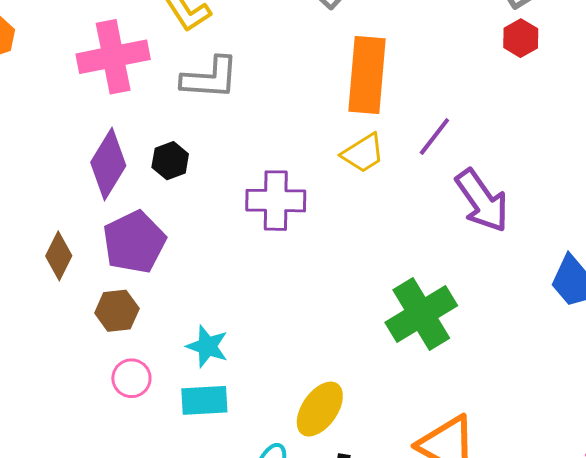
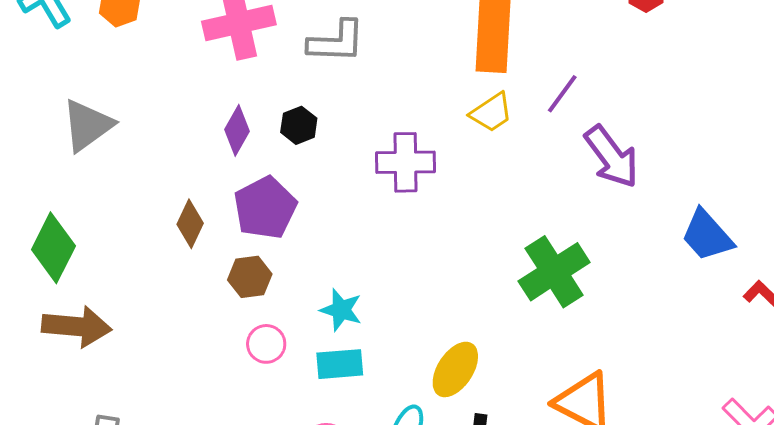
purple diamond: (108, 164) -> (237, 130), size x0.7

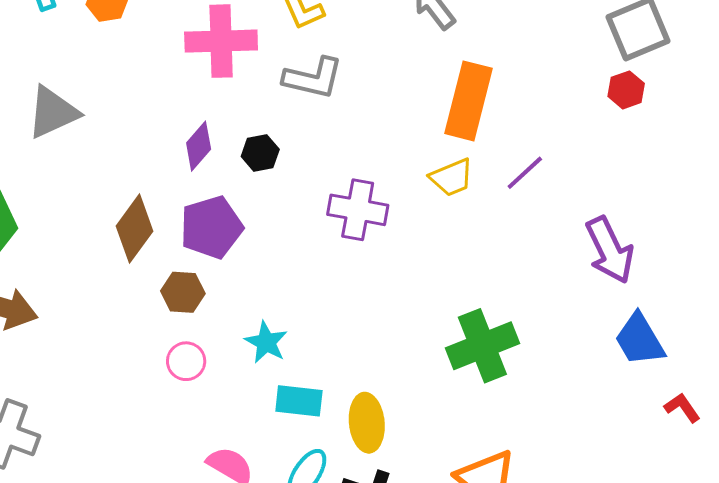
purple arrow: (612, 157) -> (610, 250), moved
brown diamond: (190, 224) -> (135, 229), size x1.4
cyan rectangle: (340, 364) -> (299, 401), moved
yellow ellipse: (455, 369) -> (367, 423), turned -50

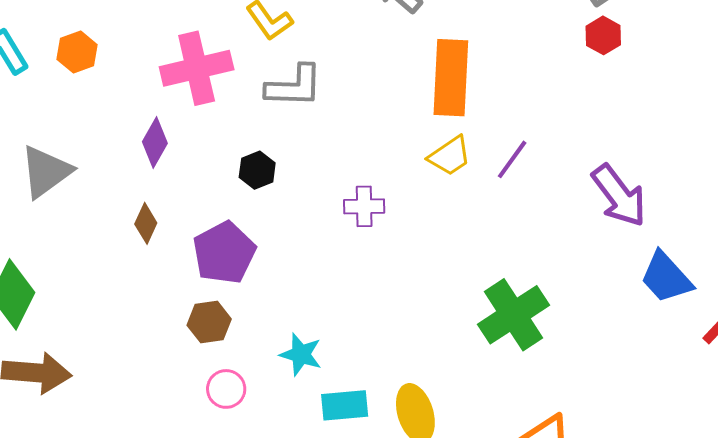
purple diamond: (199, 146) -> (155, 143), moved
purple line: (525, 173) -> (512, 159), moved
purple cross: (358, 210) -> (364, 206), size x0.7
brown diamond: (135, 229) -> (146, 223), moved, size x0.6

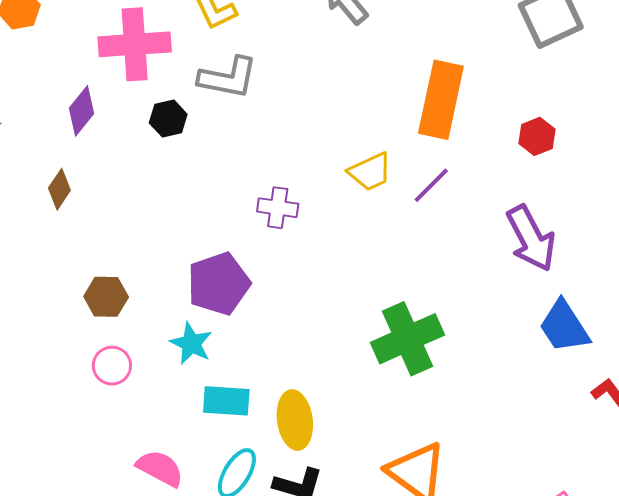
red hexagon: (603, 35) -> (537, 136), moved
orange rectangle: (451, 78) -> (441, 100), moved
black hexagon: (257, 170) -> (168, 119), moved
purple pentagon: (224, 253) -> (219, 284), moved

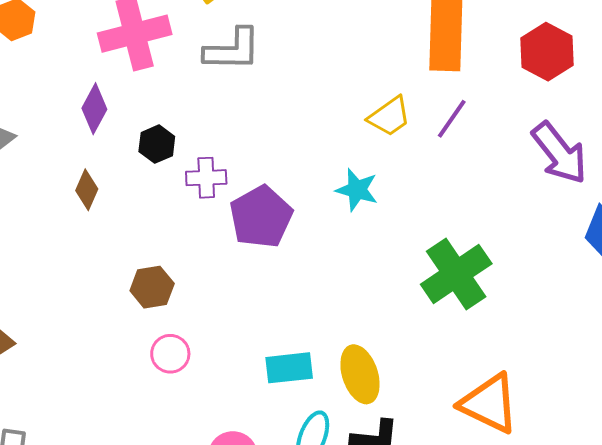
black hexagon: (168, 119) -> (157, 144), moved
red hexagon: (537, 136) -> (547, 52), size x1.5
purple cross: (278, 208) -> (206, 178), moved
purple pentagon: (219, 284) -> (261, 217), moved
cyan star: (191, 344) -> (357, 190), moved

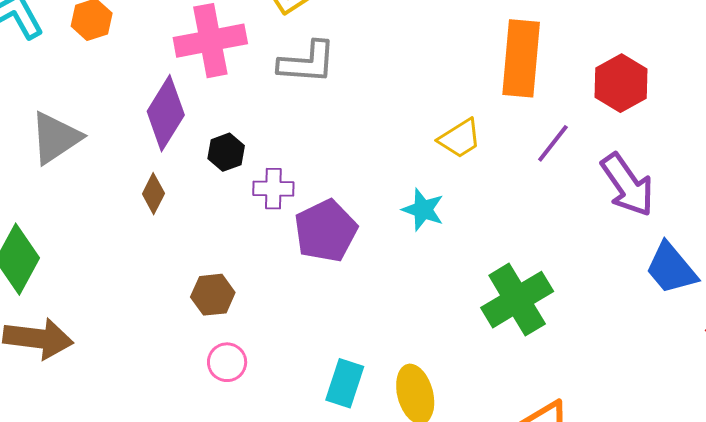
purple diamond: (94, 109) -> (166, 113), size x1.5
purple line: (452, 119) -> (553, 143), moved
cyan rectangle: (289, 368) -> (345, 383), turned -69

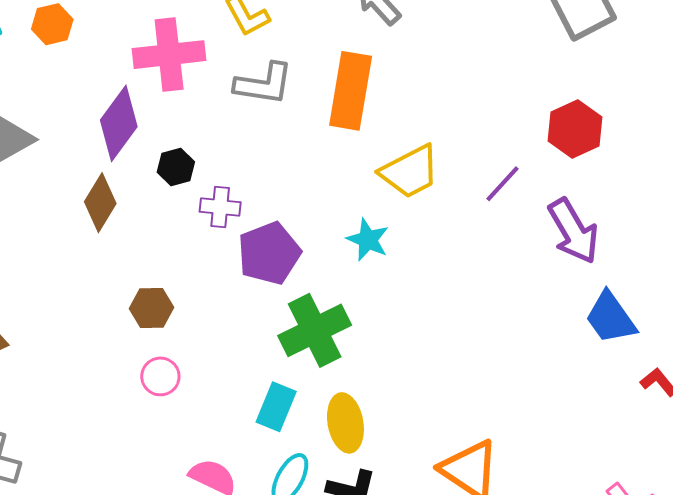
orange rectangle: (521, 58) -> (351, 91), moved
yellow trapezoid: (460, 138) -> (410, 172), size x1.4
brown diamond: (153, 194) -> (100, 203), size x1.4
green cross: (517, 300) -> (315, 330), moved

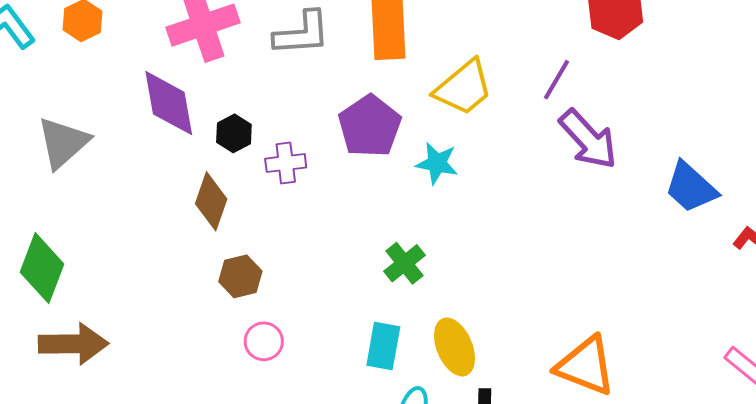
purple diamond: (119, 123) -> (169, 103), turned -34
brown diamond: (100, 203) -> (211, 201), moved
purple arrow: (573, 231) -> (588, 139), moved
purple pentagon: (269, 253) -> (370, 126), moved
green cross: (315, 330) -> (405, 263), size x0.6

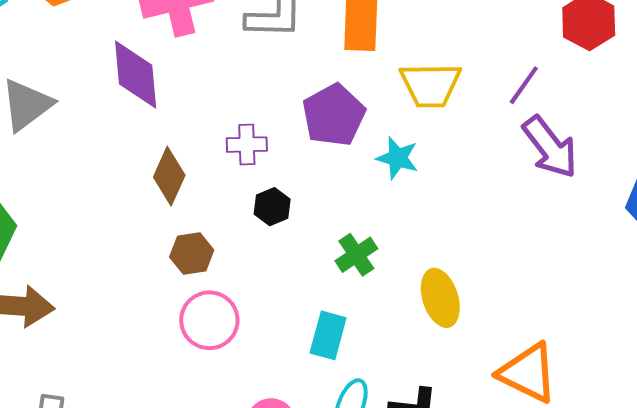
yellow trapezoid: (463, 88) -> (430, 85), turned 34
black hexagon: (234, 133) -> (272, 207), moved
pink circle: (264, 341) -> (209, 320), size x1.5
yellow ellipse: (455, 347) -> (440, 298), moved

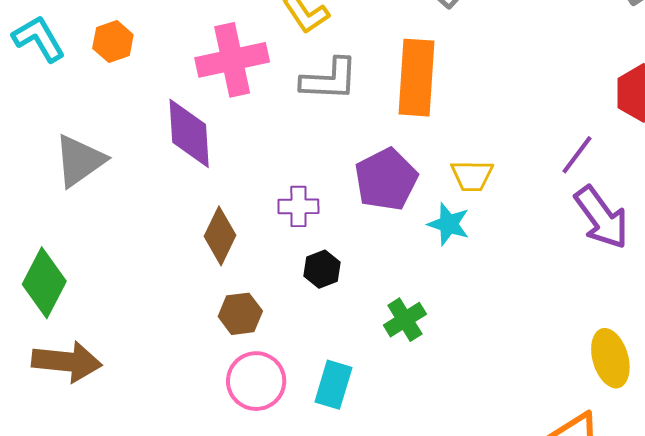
yellow trapezoid: (430, 85) -> (472, 176), moved, size x0.7
yellow ellipse: (440, 298) -> (610, 358), moved
cyan rectangle: (328, 335) -> (333, 385), moved

